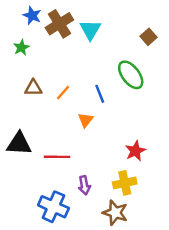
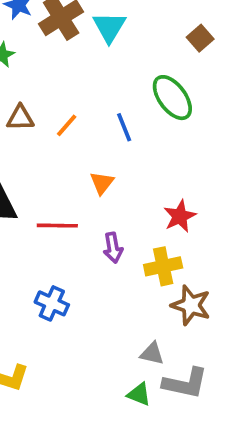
orange triangle: (86, 120) -> (102, 183), moved
purple arrow: (84, 185) -> (113, 248), moved
blue cross: (53, 207) -> (52, 303), size x0.7
brown star: (115, 213) -> (191, 305), moved

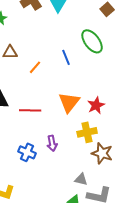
orange line: (67, 125) -> (35, 67), moved
orange triangle: (102, 183) -> (69, 102), moved, size x1.6
purple arrow: (113, 248) -> (52, 143), moved

